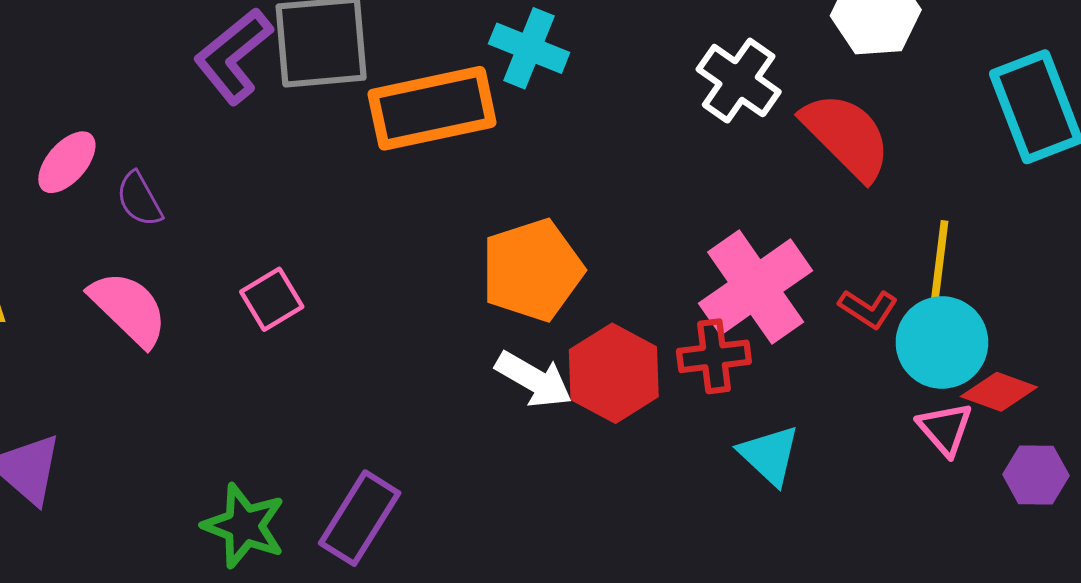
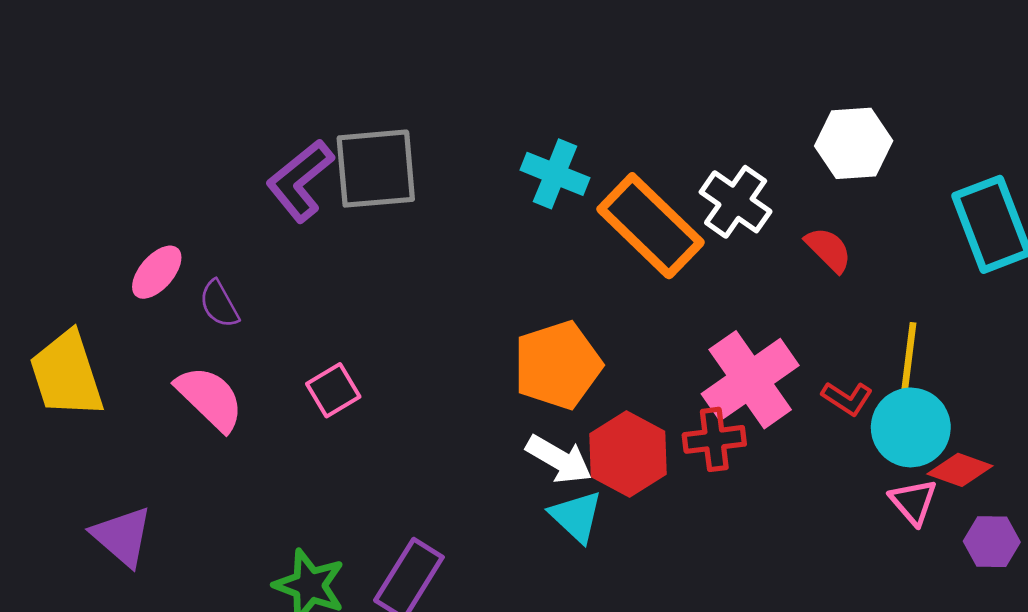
orange rectangle: (432, 108) -> (651, 226), moved, turned 56
red semicircle: (846, 136) -> (828, 250), size x0.6
cyan triangle: (769, 455) -> (576, 516), moved

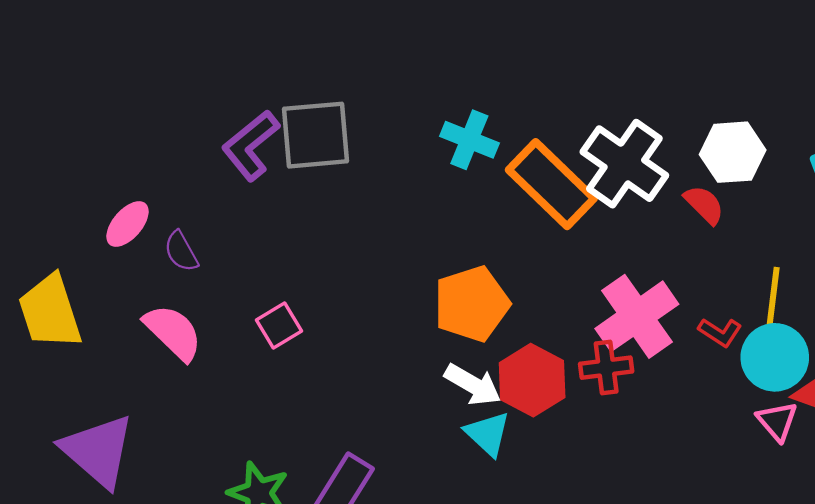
white hexagon: (854, 143) -> (733, 152), moved
white cross: (736, 202) -> (624, 164), size x1.4
purple triangle: (122, 536) -> (98, 451), size x1.4

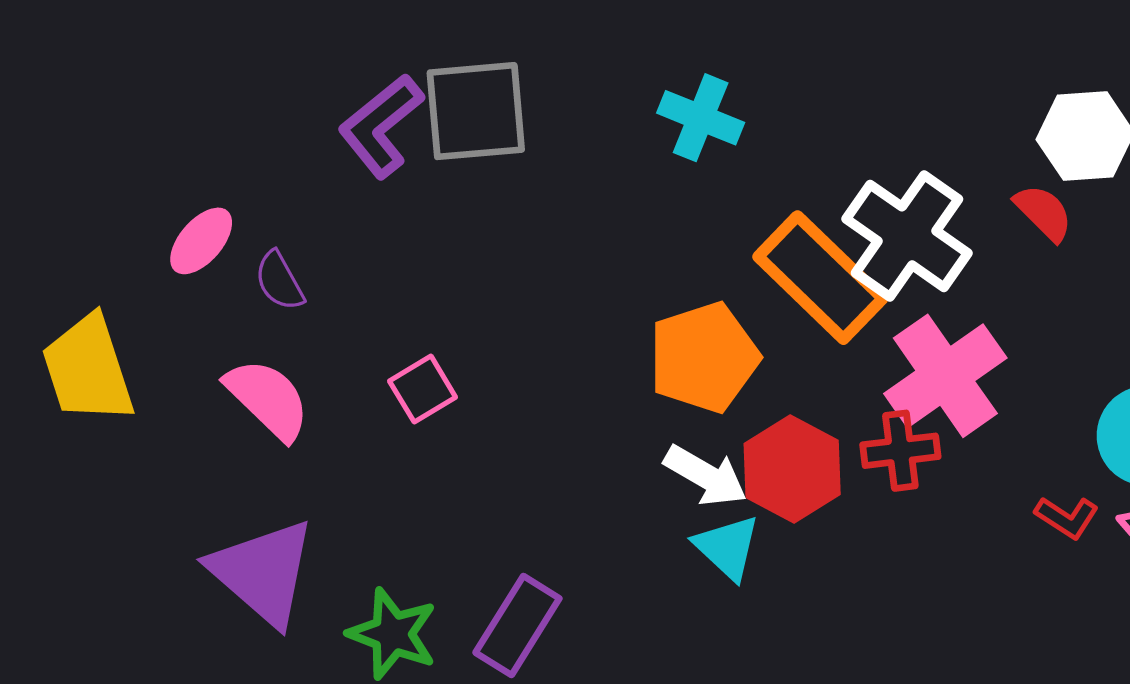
white cross: (624, 164) -> (907, 236), moved
orange rectangle: (551, 184) -> (820, 278), moved
red L-shape: (720, 332) -> (1067, 517), moved
purple triangle: (98, 451) -> (263, 572), moved

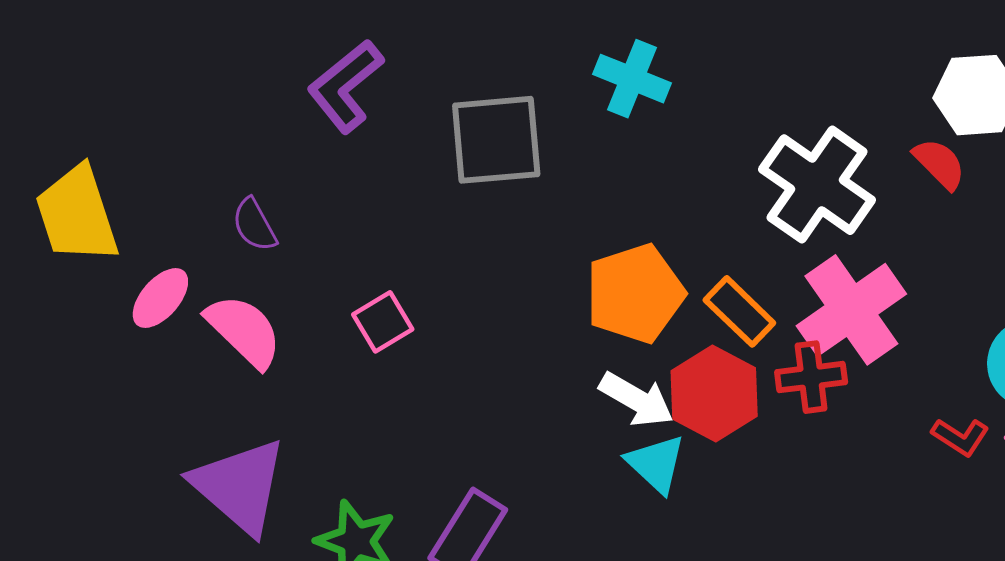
gray square: (476, 111) -> (496, 140), moved
pink ellipse: (201, 241) -> (160, 298), moved
orange rectangle: (820, 278) -> (739, 311), moved, size x0.6
yellow trapezoid: (88, 369) -> (77, 214), moved

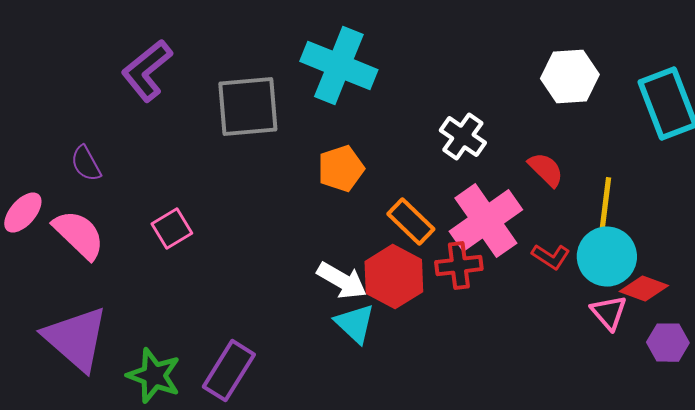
cyan cross: (632, 79) -> (339, 66), size x1.5
red semicircle: (939, 164) -> (546, 170), moved
white cross: (817, 185) -> (463, 137), size x0.6
orange pentagon: (635, 294) -> (341, 169), moved, size x0.7
red L-shape: (960, 437) -> (551, 257), moved

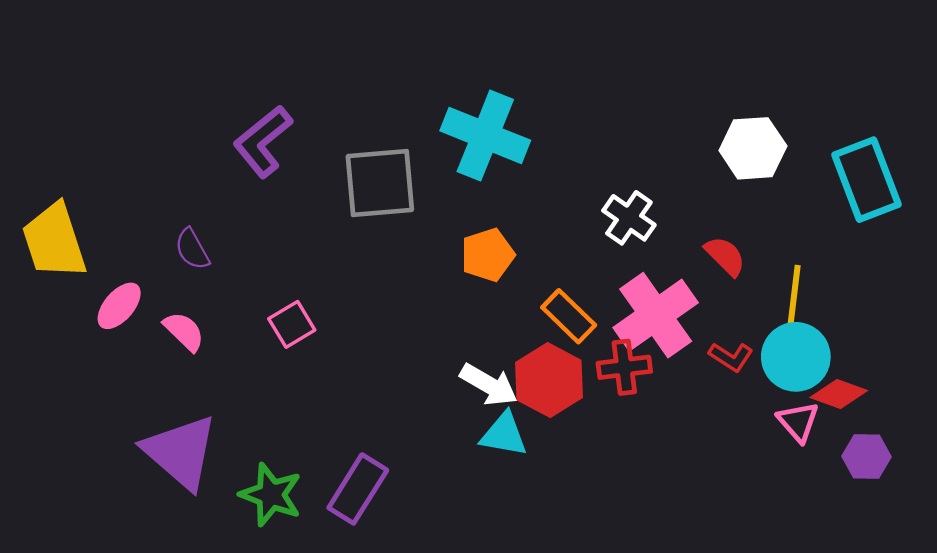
pink semicircle: (79, 235) -> (184, 331), size x0.7
cyan triangle: (355, 324) -> (504, 434), turned -33

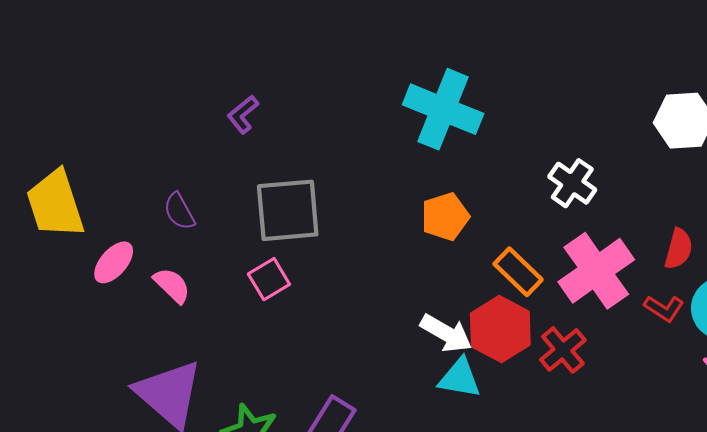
purple L-shape: (263, 141) -> (243, 114), size x0.6
gray square: (380, 183) -> (288, 210), moved
red semicircle: (725, 256) -> (679, 249), moved, turned 60
red cross: (624, 367) -> (563, 350), moved, turned -33

